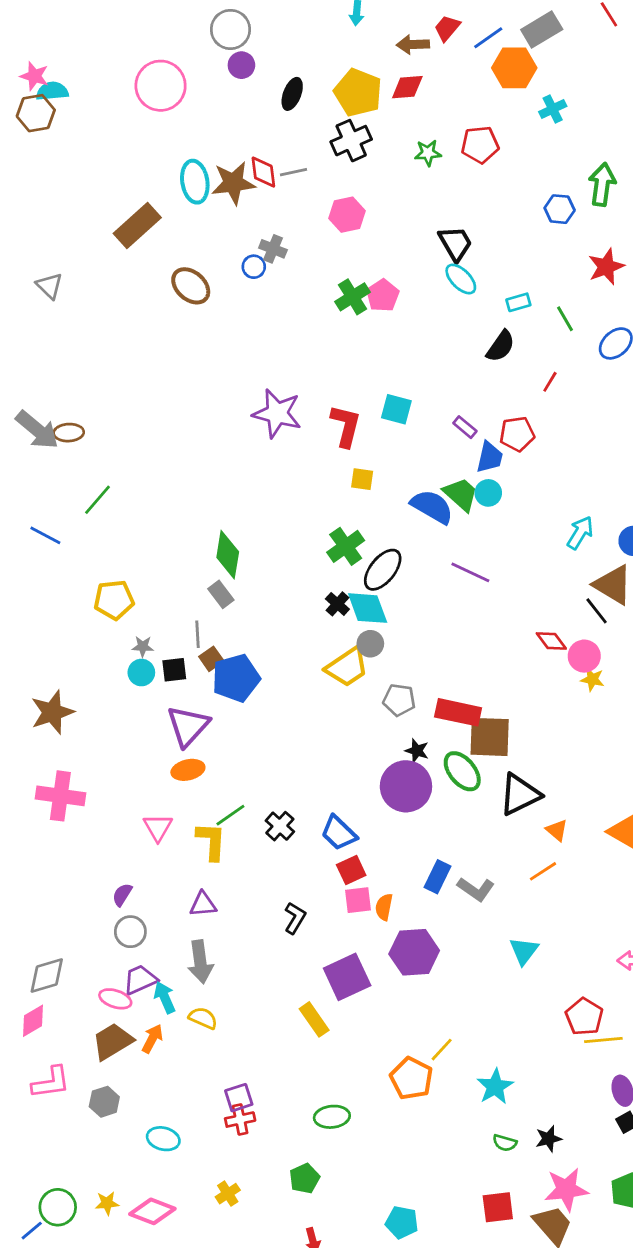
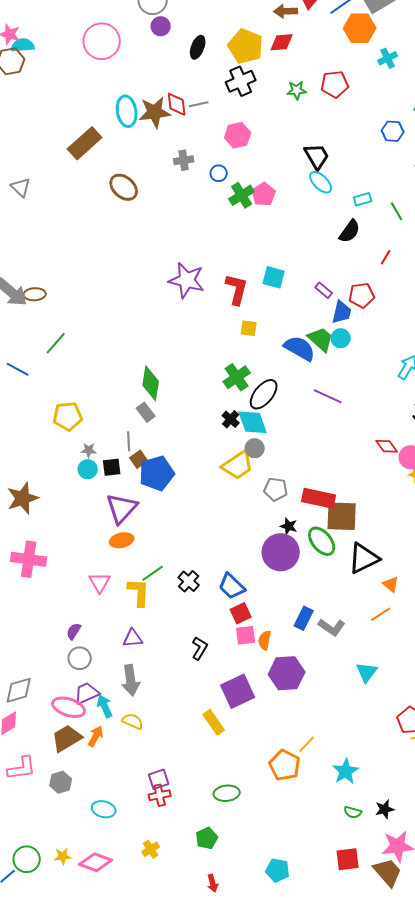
gray cross: (273, 249) -> (184, 160), turned -30
blue circle: (254, 267) -> (219, 173), moved
pink ellipse: (115, 999) -> (69, 707), size x1.4

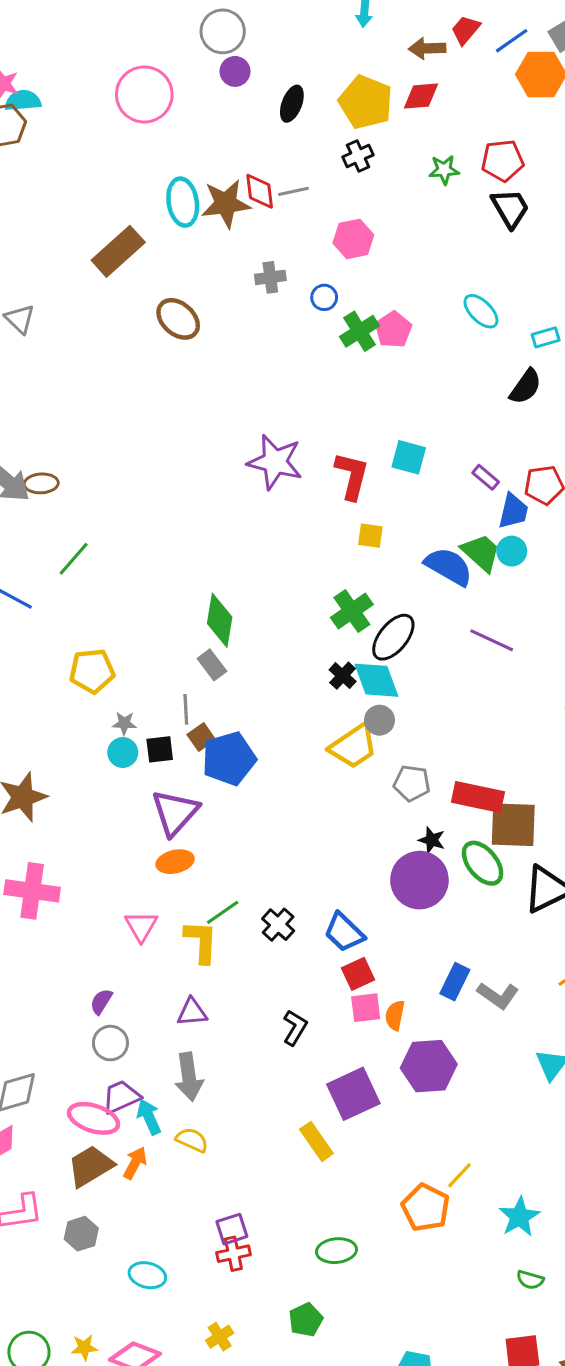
black cross: (241, 81) -> (358, 156), size x0.7
black trapezoid: (317, 156) -> (510, 208), moved

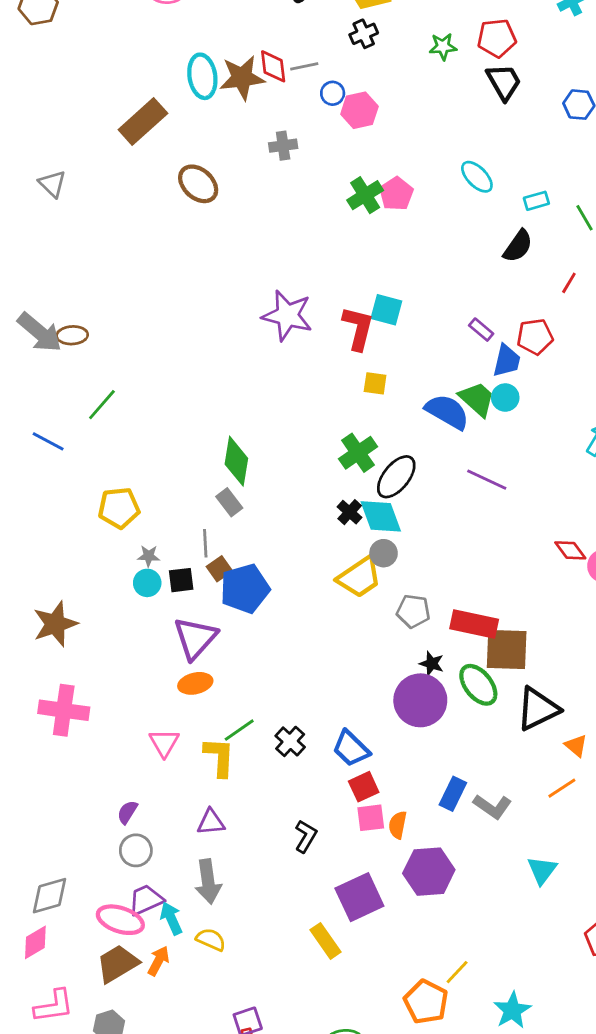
blue circle: (324, 297) -> (333, 93), moved
cyan square: (409, 457) -> (386, 310), moved

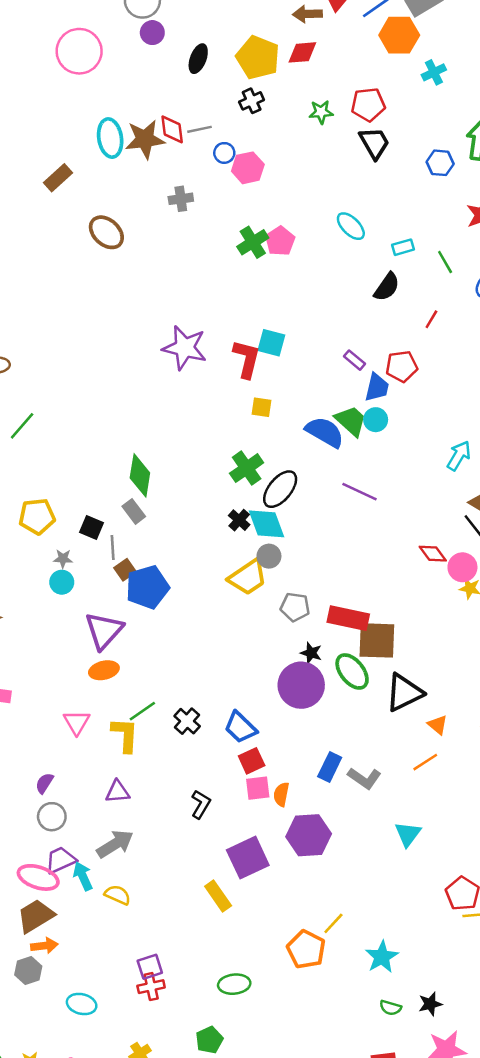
brown rectangle: (143, 122) -> (58, 178), size x0.7
black square: (181, 580) -> (92, 528), moved, turned 30
gray arrow: (208, 882) -> (115, 844), turned -114
orange arrow: (159, 961) -> (44, 946), moved, turned 55

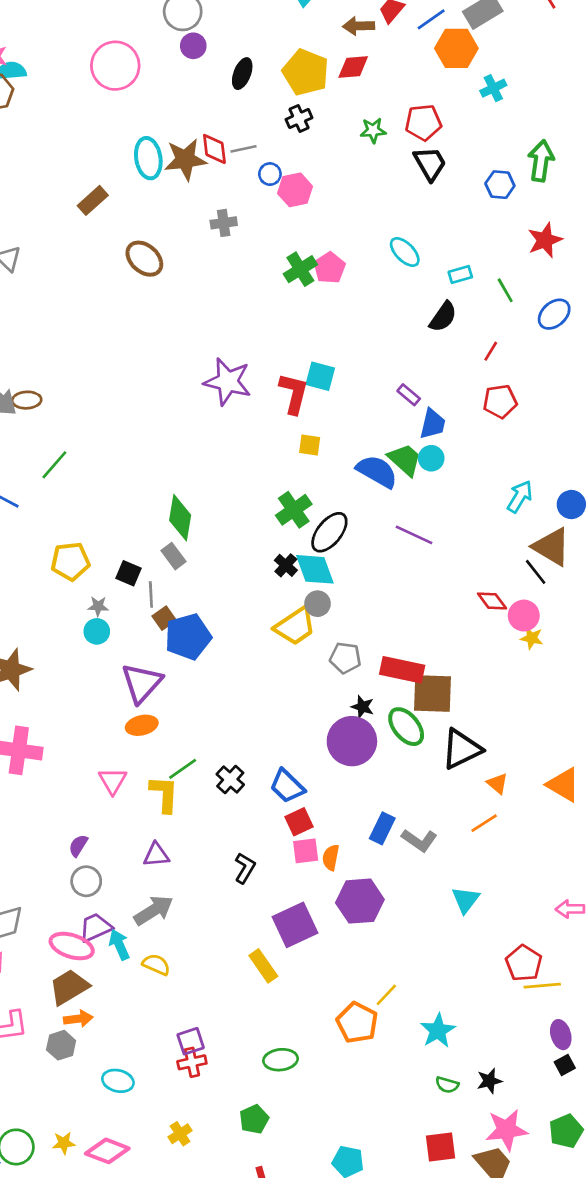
red pentagon: (402, 366) -> (500, 401), moved

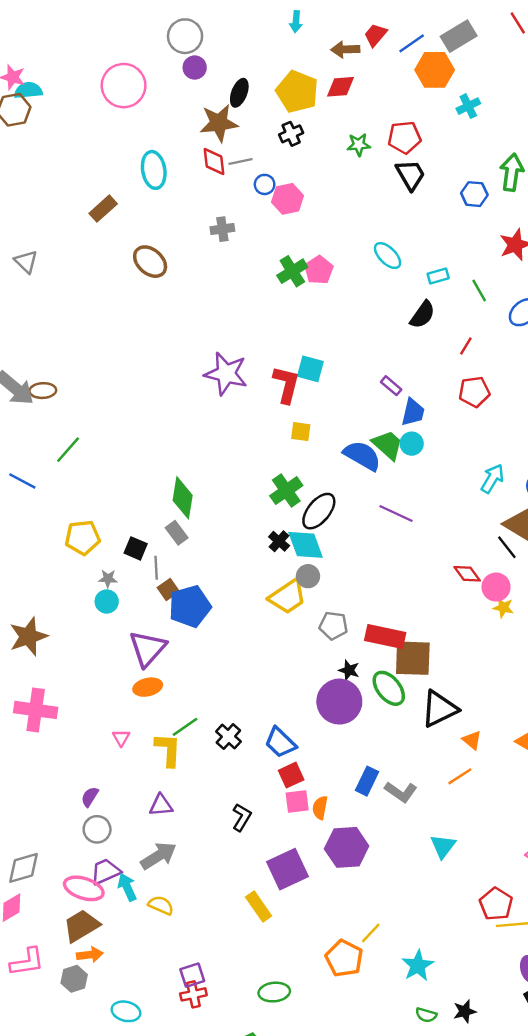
brown star: (185, 159) -> (219, 123), moved
pink triangle: (113, 781) -> (121, 738), size x0.7

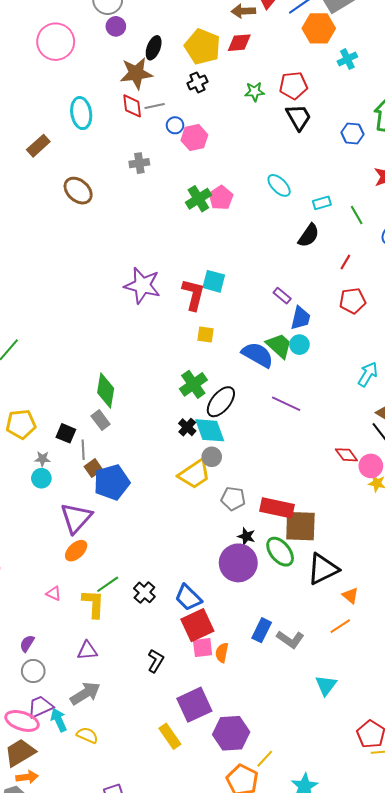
orange ellipse: (148, 687) -> (76, 551), turned -30
pink triangle: (121, 738) -> (54, 593), turned -35
red square: (291, 775) -> (197, 625), size x1.5
purple hexagon: (347, 847) -> (231, 733), moved

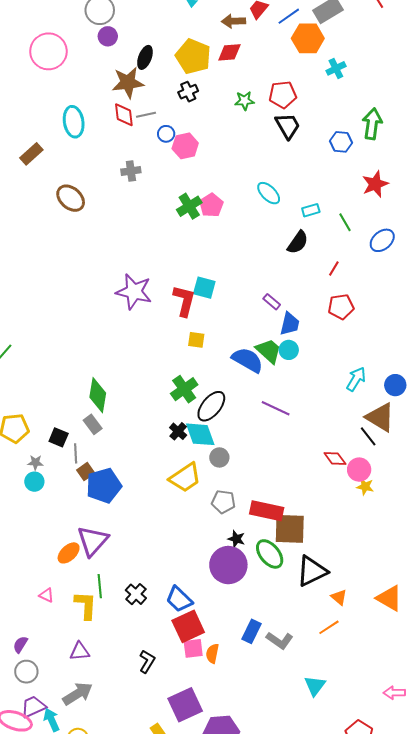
gray circle: (212, 457) -> (219, 457), moved
purple triangle: (76, 518) -> (93, 541), moved
green line: (108, 584) -> (100, 586), turned -60

